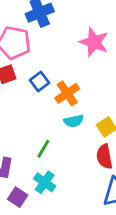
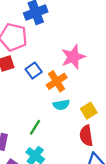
pink star: (94, 42) -> (73, 57), moved, turned 30

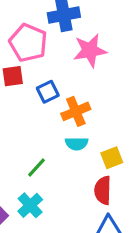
pink star: (73, 57) -> (90, 50), moved

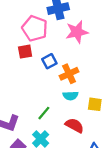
yellow square: (112, 158) -> (95, 104), turned 32
red semicircle: (103, 190) -> (74, 125), moved, turned 120

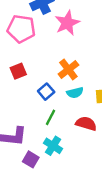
red square: (25, 52) -> (18, 71), moved
blue square: (49, 61) -> (46, 92), moved

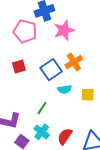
orange cross: (68, 70) -> (74, 62), moved
blue square: (46, 92) -> (51, 70), moved, size x1.5
red semicircle: (86, 124) -> (65, 136), moved, turned -78

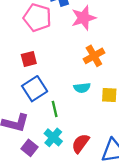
blue square: (51, 70) -> (35, 89), moved
green line: (42, 108) -> (55, 109), turned -48

